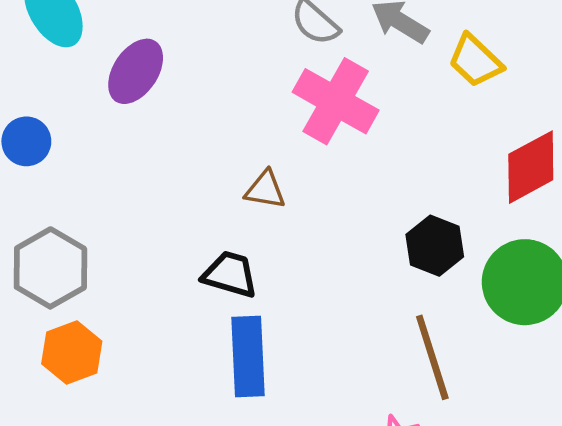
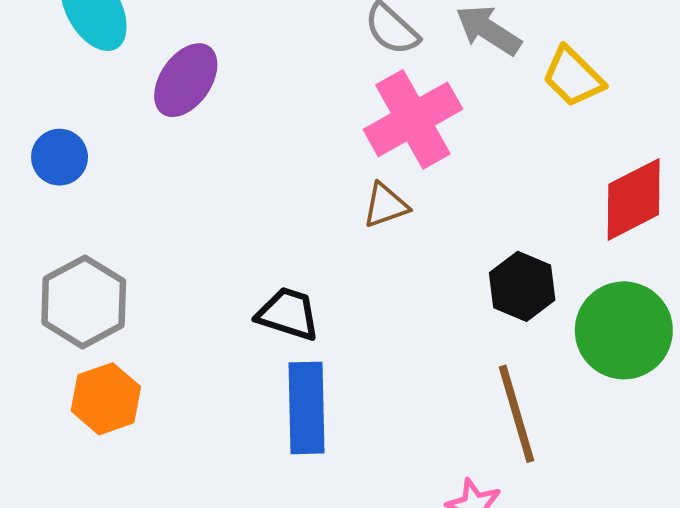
pink cross: (336, 101) -> (413, 119), turned 30
brown triangle: (265, 190) -> (385, 205), moved, turned -30

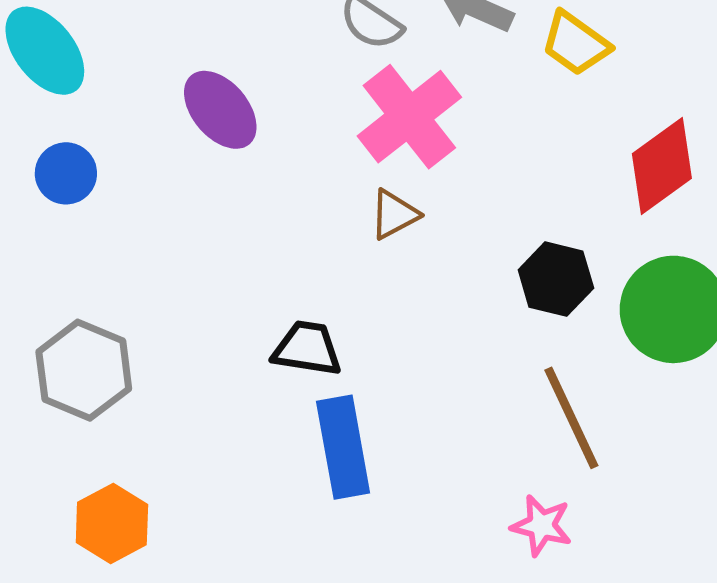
purple ellipse: (186, 80) -> (220, 110), moved, turned -66
blue circle: (60, 157) -> (66, 173), moved
orange hexagon: (106, 399) -> (112, 523), moved

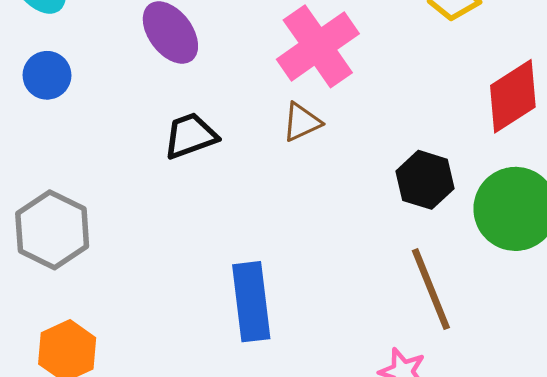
black trapezoid: (307, 348) -> (190, 136), moved, turned -32

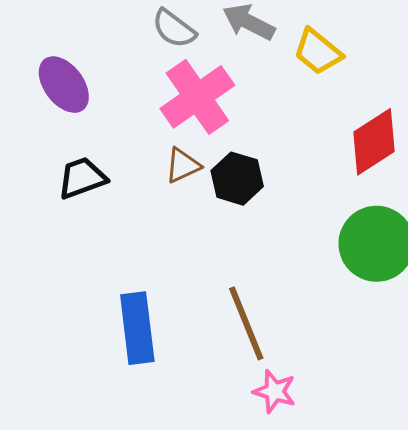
black hexagon: (425, 180) -> (237, 179), moved
brown line: (431, 289) -> (246, 323), moved

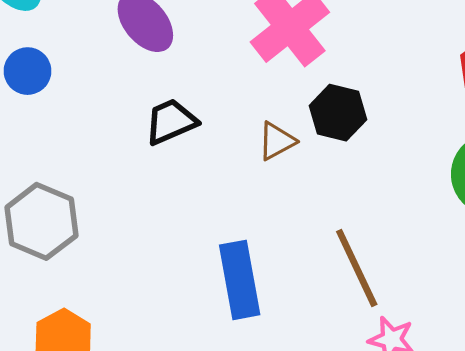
brown triangle: (183, 165) -> (277, 141), moved

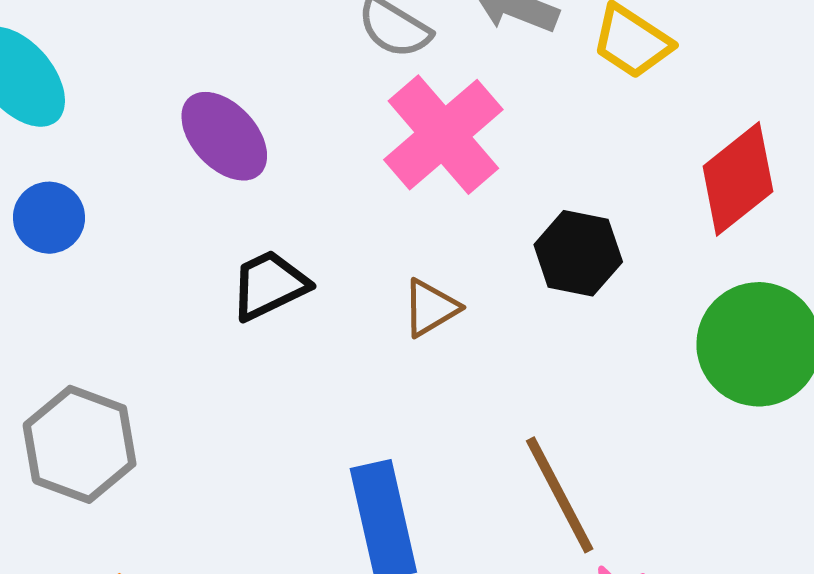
black hexagon: (338, 113) -> (578, 253), moved

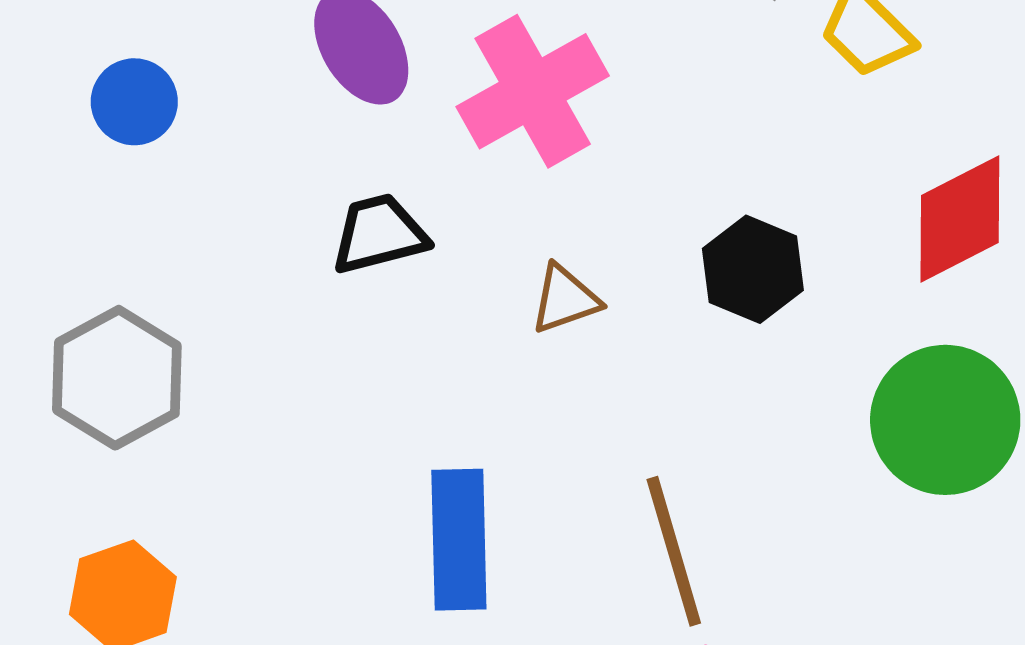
pink cross: (443, 135) -> (533, 91), moved

